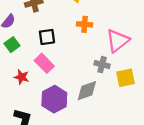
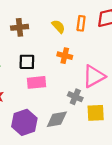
pink rectangle: (44, 63) -> (37, 82), moved, turned -60

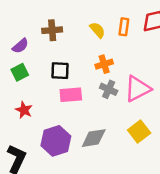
orange cross: (65, 56) -> (104, 64), turned -32
gray cross: (75, 97) -> (109, 89), moved
yellow square: (96, 113) -> (139, 132), turned -36

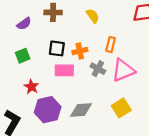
orange rectangle: (124, 27) -> (111, 44), moved
orange cross: (104, 64) -> (80, 51), moved
green square: (20, 72) -> (23, 56), moved
red star: (24, 110) -> (31, 87), moved

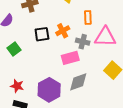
pink rectangle: (64, 70) -> (70, 58), moved
pink triangle: (123, 70) -> (105, 37), turned 40
red star: (31, 87) -> (17, 86), moved

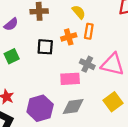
orange rectangle: (88, 17) -> (89, 31), moved
orange cross: (63, 31) -> (69, 37), moved

